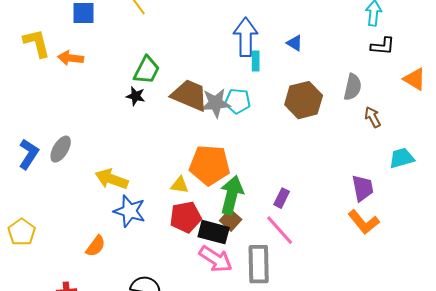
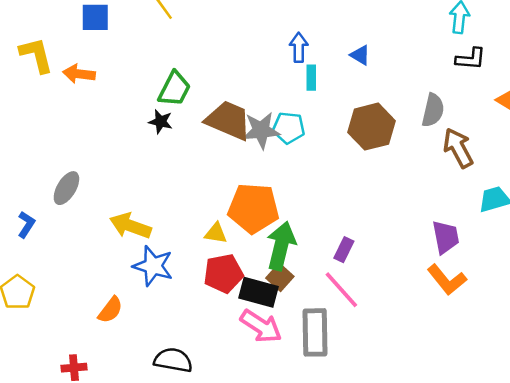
blue arrow: (246, 37) -> (299, 47), size x0.6
brown arrow: (373, 117) -> (458, 148), size x1.5
blue L-shape: (29, 154) -> (26, 225), moved, size x0.7

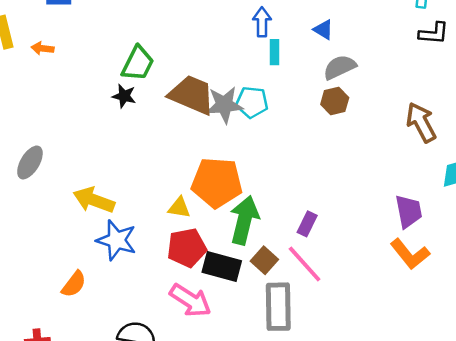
orange arrow: (79, 74) -> (42, 48), size x0.7
gray semicircle: (433, 110) -> (340, 67), moved, turned -128
brown hexagon: (372, 127) -> (335, 101), size x0.6
brown square: (280, 277) -> (264, 260), moved
pink arrow: (261, 326) -> (190, 300), moved

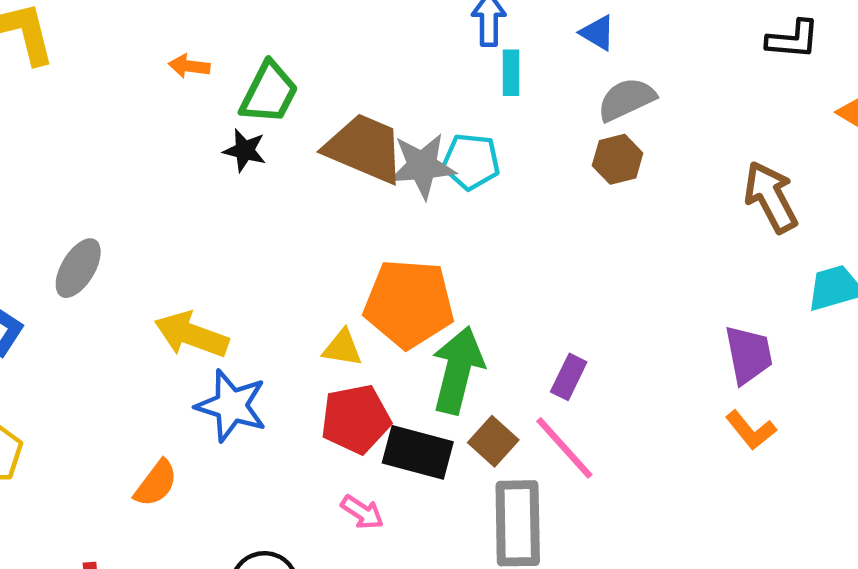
orange arrow: (42, 48) -> (189, 66), moved
orange L-shape: (410, 254) -> (751, 430), size x0.7
pink arrow: (190, 300) -> (362, 512), size x0.6

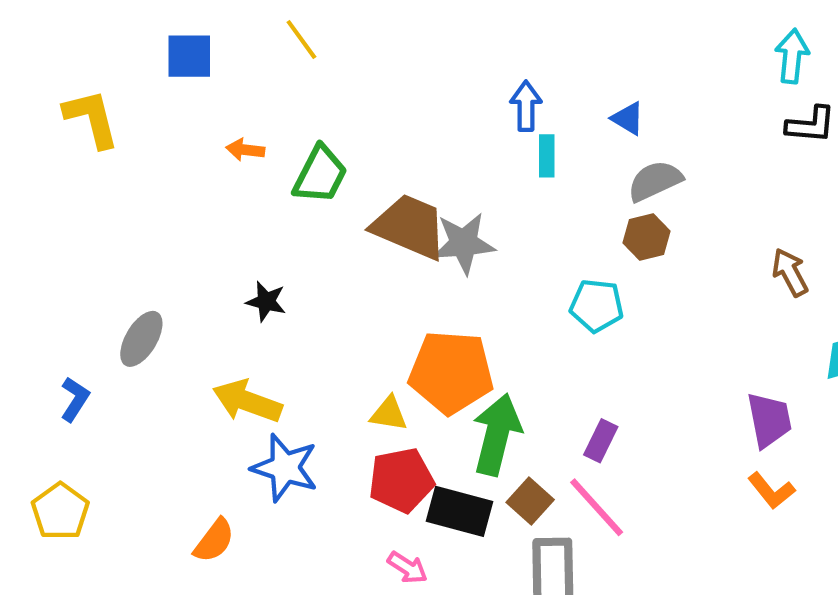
black star: (245, 150) -> (266, 301), moved
cyan pentagon: (471, 162) -> (597, 306), moved
brown arrow: (771, 197) -> (790, 272), size x0.7

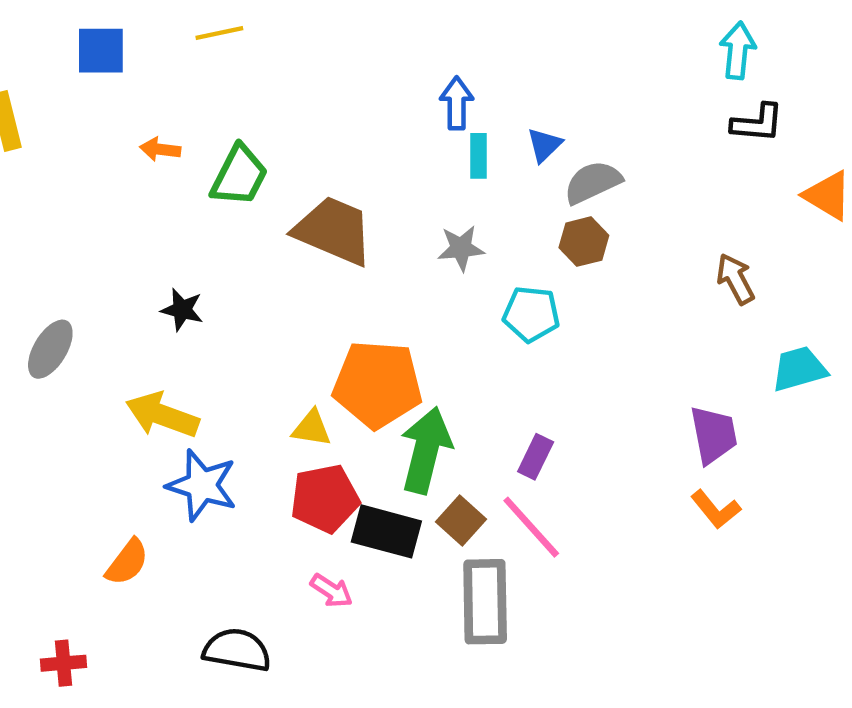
yellow line: (301, 40) -> (219, 33), turned -66
blue triangle: (628, 119) -> (544, 145), moved, turned 45
gray star: (464, 243) -> (461, 248), moved, size x0.7

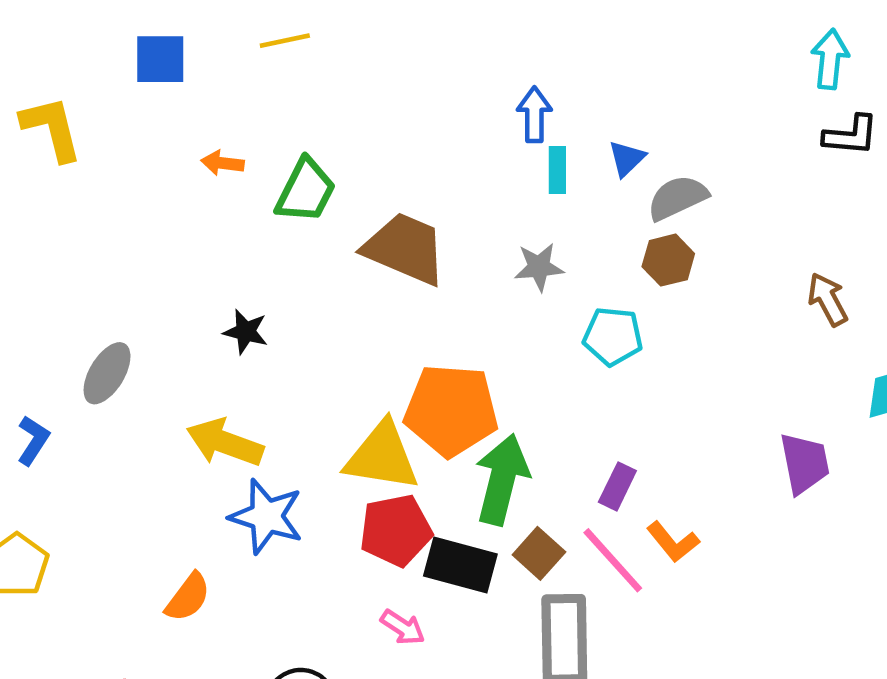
yellow triangle: (312, 428) -> (382, 456), size x1.8
orange L-shape: (716, 509) -> (673, 542), moved

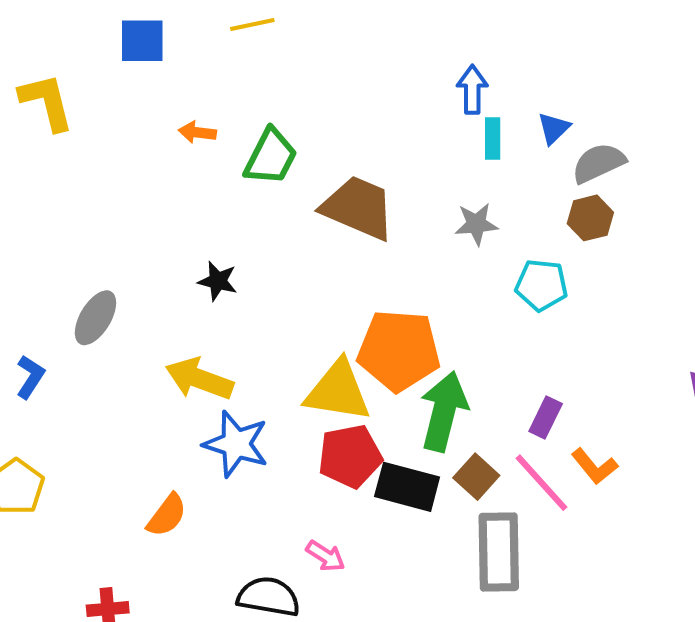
pink arrow: (403, 627) -> (326, 556), moved

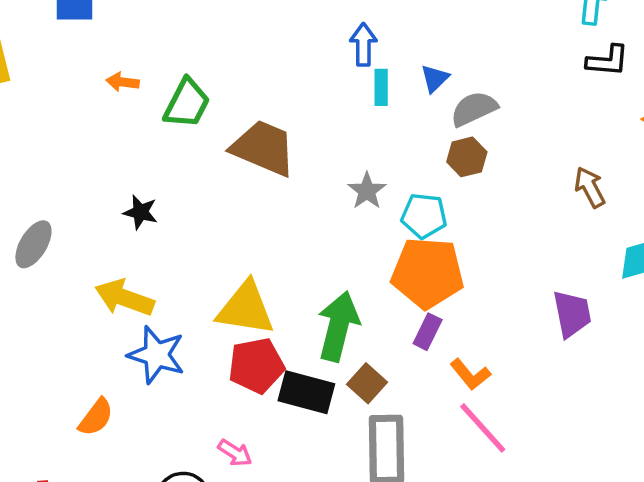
gray star: (476, 224) -> (367, 191), moved, turned -30
orange pentagon: (399, 350) -> (428, 273), moved
pink line: (542, 483) -> (483, 428), moved

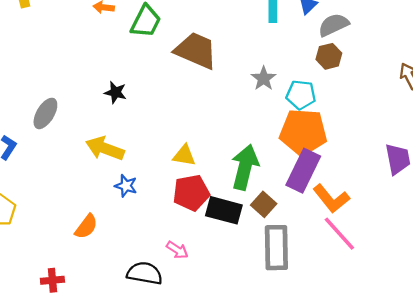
yellow triangle: (246, 308) -> (184, 155), size x0.6
purple rectangle: (428, 332) -> (303, 171), size x1.8
blue star: (157, 355) -> (126, 186), size x0.6
orange L-shape: (470, 374) -> (331, 199), size x1.4

